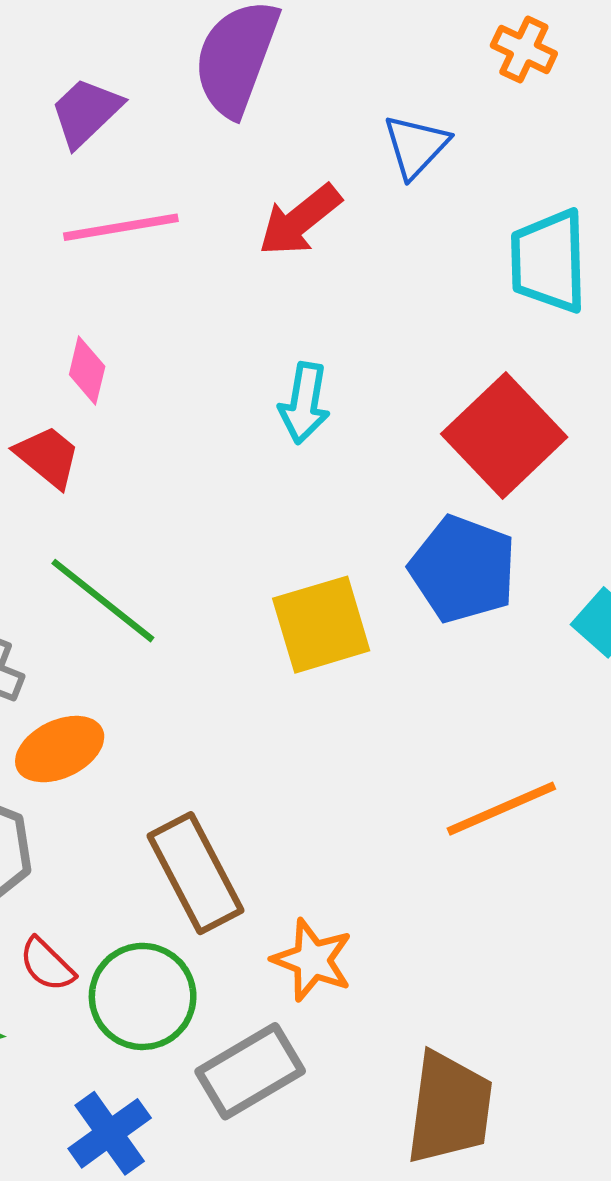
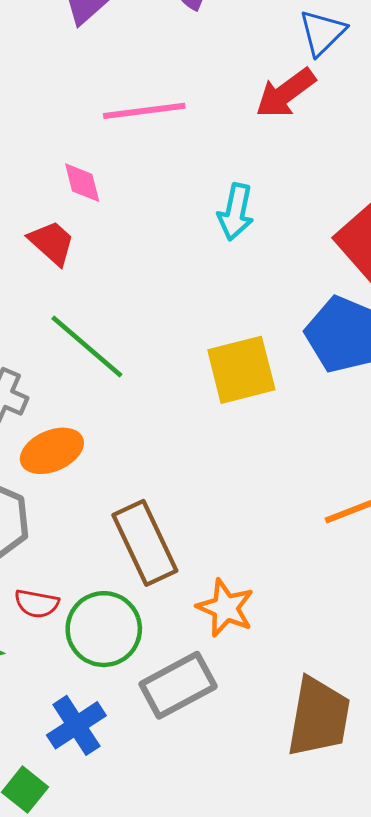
red arrow: (300, 220) -> (286, 93), moved
pink line: (121, 227) -> (144, 111), moved
pink diamond: (87, 371) -> (82, 183), turned -30
red semicircle: (47, 965) -> (37, 604), turned -36

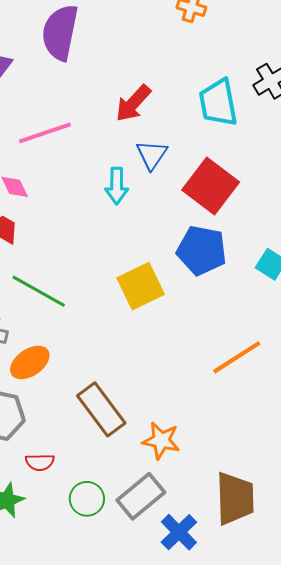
blue triangle: (322, 33) -> (152, 155), moved
green circle: (104, 629) -> (87, 499), moved, size x0.7
blue cross: (76, 725) -> (179, 532), moved

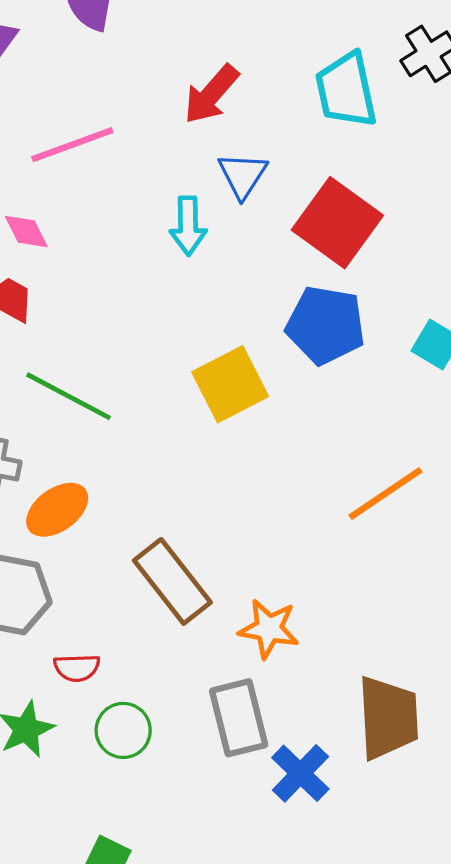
gray rectangle: (141, 496) -> (239, 718), turned -63
green circle: (87, 499) -> (123, 730), moved

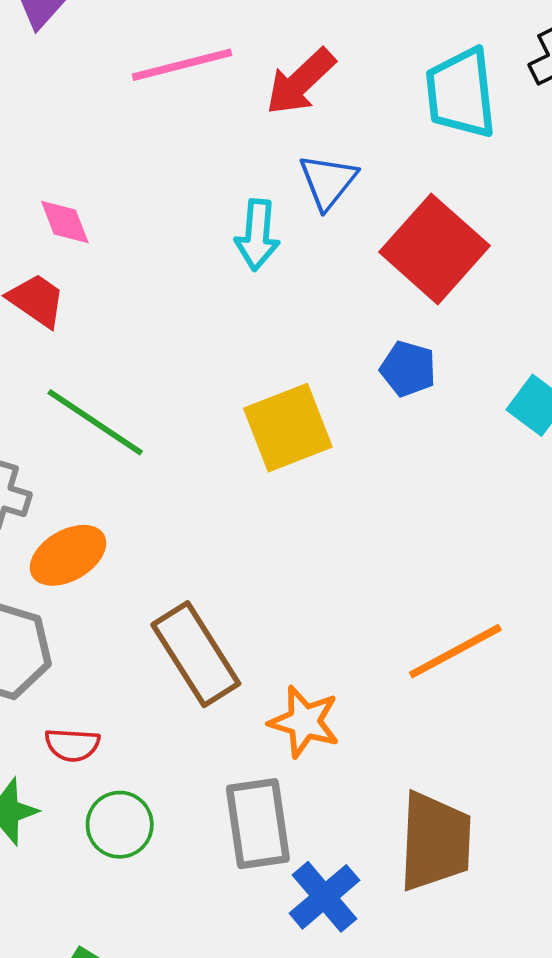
pink line: (72, 145) -> (182, 65), moved
blue pentagon: (325, 325) -> (408, 369), size x0.6
orange line: (386, 494) -> (455, 651), moved

